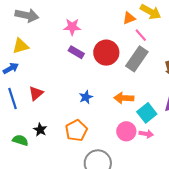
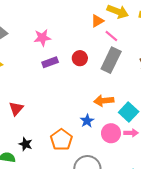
purple rectangle: (76, 52) -> (50, 62), turned -42
red circle: (106, 53) -> (80, 58), size x0.6
blue star: (86, 97) -> (87, 121), moved

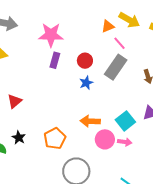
pink star: (42, 38) -> (51, 35), size x1.4
purple rectangle: (50, 62) -> (55, 60), turned -63
orange arrow: (104, 101) -> (90, 121), moved
blue star: (87, 121) -> (86, 83), moved

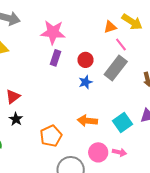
black star: (19, 138) -> (16, 119), moved
pink circle: (105, 139) -> (98, 152), moved
pink arrow: (125, 142) -> (119, 152), moved

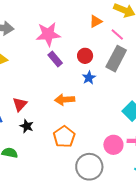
orange triangle: (110, 27) -> (96, 21), moved
purple rectangle: (56, 58) -> (55, 59), turned -49
orange arrow: (87, 121) -> (65, 100), moved

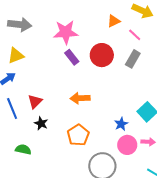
red circle: (85, 56) -> (102, 55), size x1.5
gray rectangle: (116, 59) -> (133, 59), size x0.7
blue star: (89, 78) -> (121, 124), moved

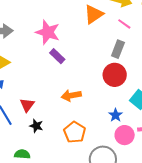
orange triangle: (114, 21) -> (94, 14), size x1.5
pink star: (66, 32) -> (48, 32), turned 30
pink line: (135, 35) -> (124, 24), moved
red circle: (102, 55) -> (115, 75), moved

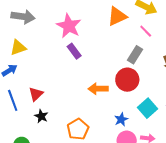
orange arrow: (71, 95) -> (98, 89), moved

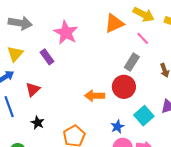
yellow triangle: (18, 48) -> (15, 54), turned -30
purple rectangle: (74, 51) -> (47, 57), moved
red triangle: (36, 94) -> (33, 89), moved

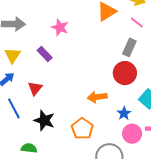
pink star: (66, 33) -> (60, 27), size x0.7
orange arrow: (95, 96) -> (97, 97), moved
black star: (38, 123) -> (44, 120), size x1.5

